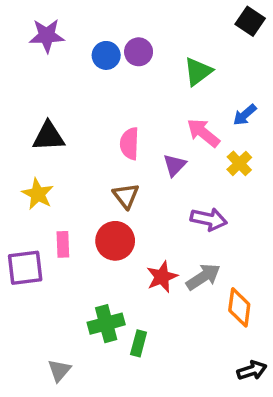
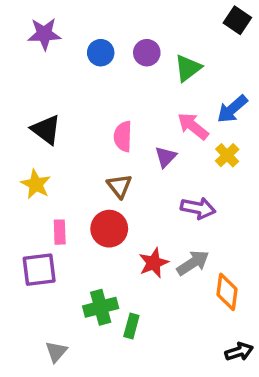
purple circle: (139, 52) -> (147, 53), moved
blue arrow: (245, 115) -> (232, 109), size x1.4
black triangle: (49, 136) -> (46, 130), turned 40
purple square: (25, 268) -> (39, 270), moved

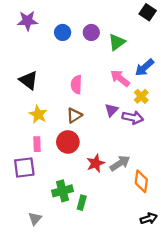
purple triangle: (166, 157) -> (111, 110), moved
yellow star: (36, 184) -> (38, 114), moved
brown triangle: (119, 186) -> (74, 115), turned 35
purple arrow: (198, 208) -> (133, 118), moved

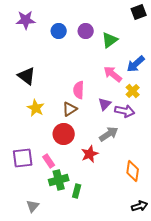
black square: (148, 12) -> (139, 12), turned 35
pink semicircle: (76, 85) -> (79, 90), moved
pink rectangle: (37, 144) -> (49, 161), moved, turned -32
gray arrow: (120, 163) -> (109, 134), moved

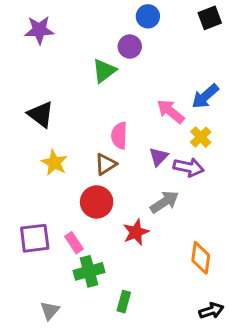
blue circle: (59, 31) -> (148, 16), moved
green triangle: (110, 40) -> (104, 71), moved
green rectangle: (77, 191) -> (124, 302), moved

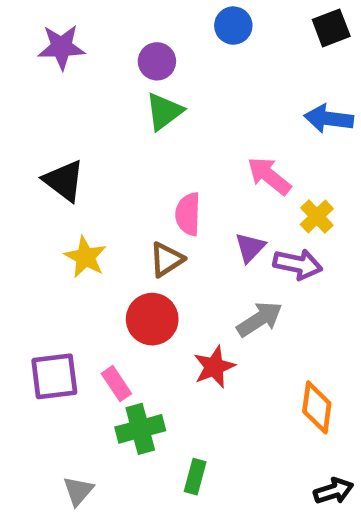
purple circle: (130, 47) -> (157, 61), moved
blue arrow: (205, 96) -> (329, 119), moved, turned 48

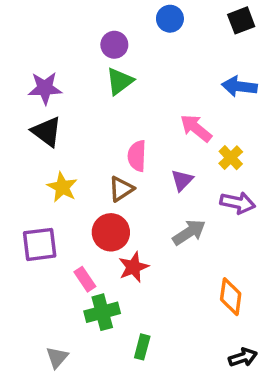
purple star: (61, 47) -> (45, 88), moved
purple arrow: (298, 264) -> (238, 203), moved
red star: (214, 367) -> (133, 267), moved
purple square: (54, 376) -> (40, 244), moved

